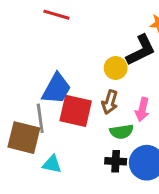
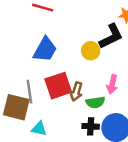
blue trapezoid: (56, 89) -> (45, 50), moved
brown arrow: (110, 102) -> (76, 92), moved
red square: (76, 111) -> (58, 86), turned -32

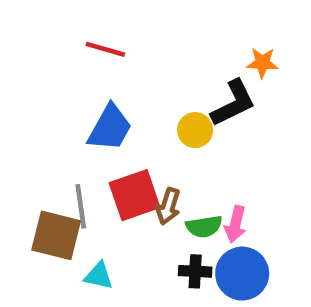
pink arrow: (112, 84) -> (235, 224), moved

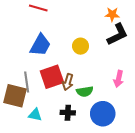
black L-shape: (233, 103) -> (117, 34), moved
pink arrow: (235, 224) -> (119, 79), moved
black cross: (195, 271) -> (68, 113), moved

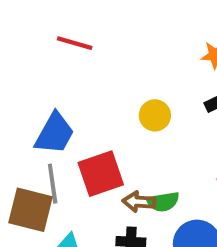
blue trapezoid: (40, 45) -> (55, 133), moved
brown arrow: (68, 82) -> (139, 202), moved, turned 77

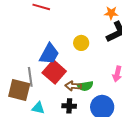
blue trapezoid: (55, 133) -> (49, 54), moved
red square: (101, 174) -> (54, 72), turned -30

